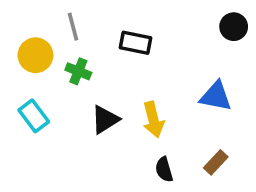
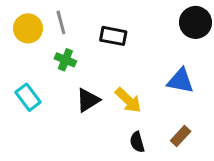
black circle: (234, 27) -> (195, 22), size x1.4
yellow circle: (35, 55) -> (28, 28), moved
yellow arrow: (153, 119) -> (128, 100), turned -32

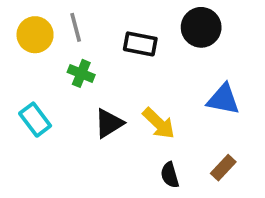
black circle: (195, 22) -> (201, 27), moved

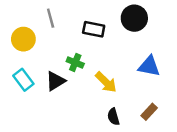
yellow circle: (35, 35) -> (23, 39), moved
green cross: (81, 73) -> (75, 63), moved
black triangle: (109, 123) -> (55, 81), moved

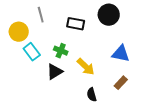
cyan rectangle: (23, 80) -> (32, 52), moved
black triangle: (55, 81) -> (55, 72), moved
brown rectangle: (149, 112) -> (121, 83), moved

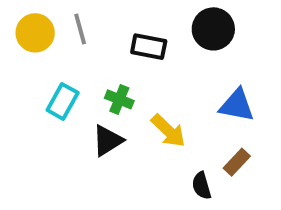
yellow circle: (19, 32) -> (35, 33), moved
cyan rectangle: (32, 52) -> (63, 101), turned 66
black semicircle: (92, 95) -> (202, 186), moved

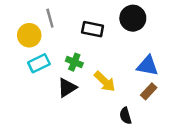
yellow circle: (35, 33) -> (29, 35), moved
cyan rectangle: (63, 101) -> (39, 63), turned 35
brown rectangle: (237, 162) -> (149, 91), moved

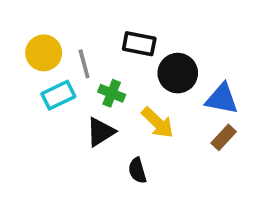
gray line: (50, 18) -> (84, 64), moved
black circle: (133, 18) -> (178, 73), moved
black semicircle: (126, 116) -> (137, 170), moved

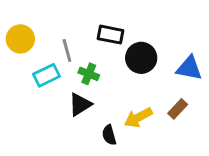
yellow circle: (44, 53) -> (20, 39), moved
blue triangle: (222, 99) -> (189, 68), moved
yellow arrow: (158, 123) -> (138, 118), moved, turned 108

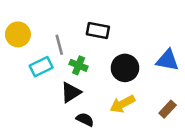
black circle: (141, 58) -> (125, 68), moved
brown rectangle: (178, 109) -> (168, 109), moved
black semicircle: (109, 135) -> (85, 120), moved, turned 132

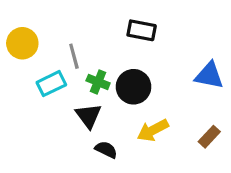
black rectangle: (98, 31) -> (142, 30), moved
black circle: (125, 68) -> (134, 87), moved
black triangle: (71, 92) -> (88, 116), turned -35

